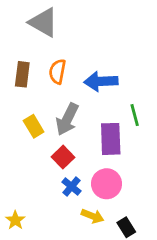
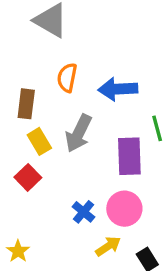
brown rectangle: (22, 74) -> (26, 104), moved
red square: (63, 157) -> (28, 177), moved
yellow arrow: (92, 216) -> (108, 246), turned -55

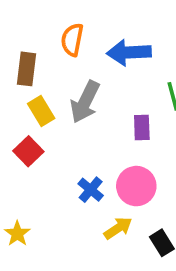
purple rectangle: (129, 156) -> (142, 127), size x0.6

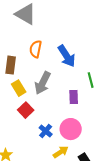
blue arrow: (129, 52) -> (67, 56), turned -120
red square: (28, 151) -> (26, 110), moved

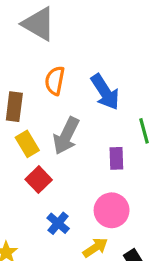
blue cross: (46, 131) -> (58, 223), moved

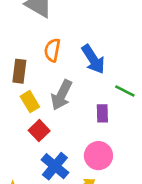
green line: (144, 131) -> (125, 91), turned -48
blue cross: (58, 223) -> (55, 166), size x1.5

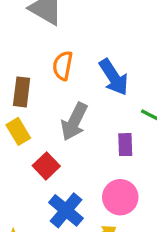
yellow rectangle: (30, 102) -> (18, 131), moved

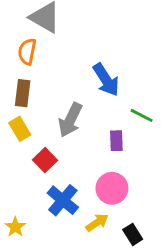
orange semicircle: (63, 66) -> (27, 52), moved

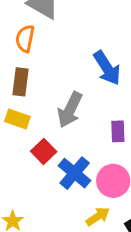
yellow rectangle: (20, 129) -> (17, 119), turned -40
blue cross: (63, 200) -> (75, 173), moved

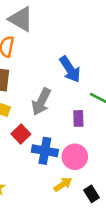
blue cross: (75, 173) -> (45, 151), turned -30

